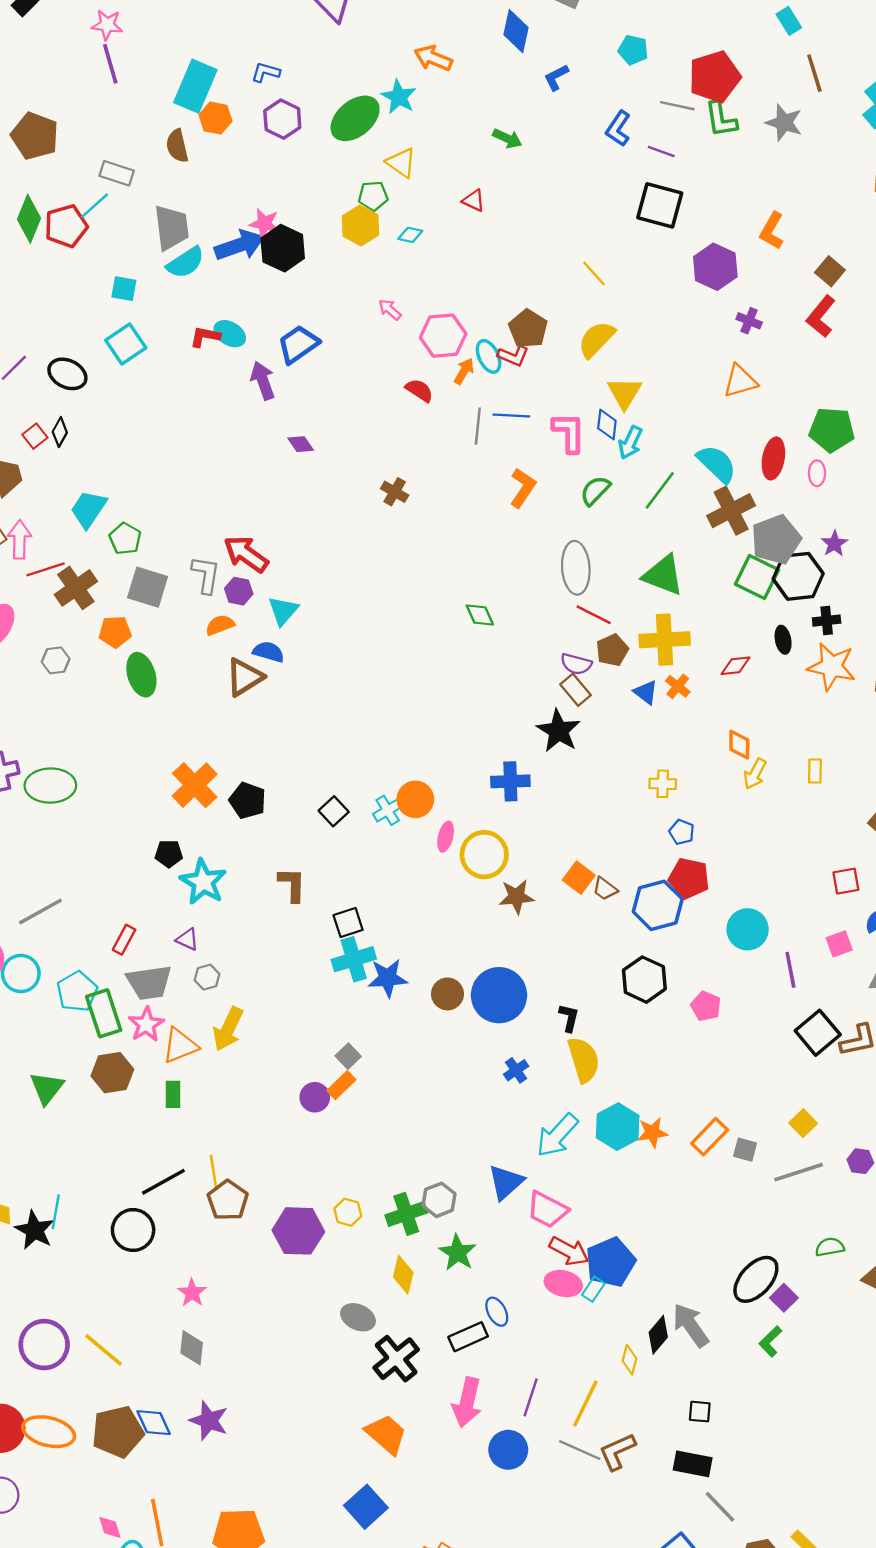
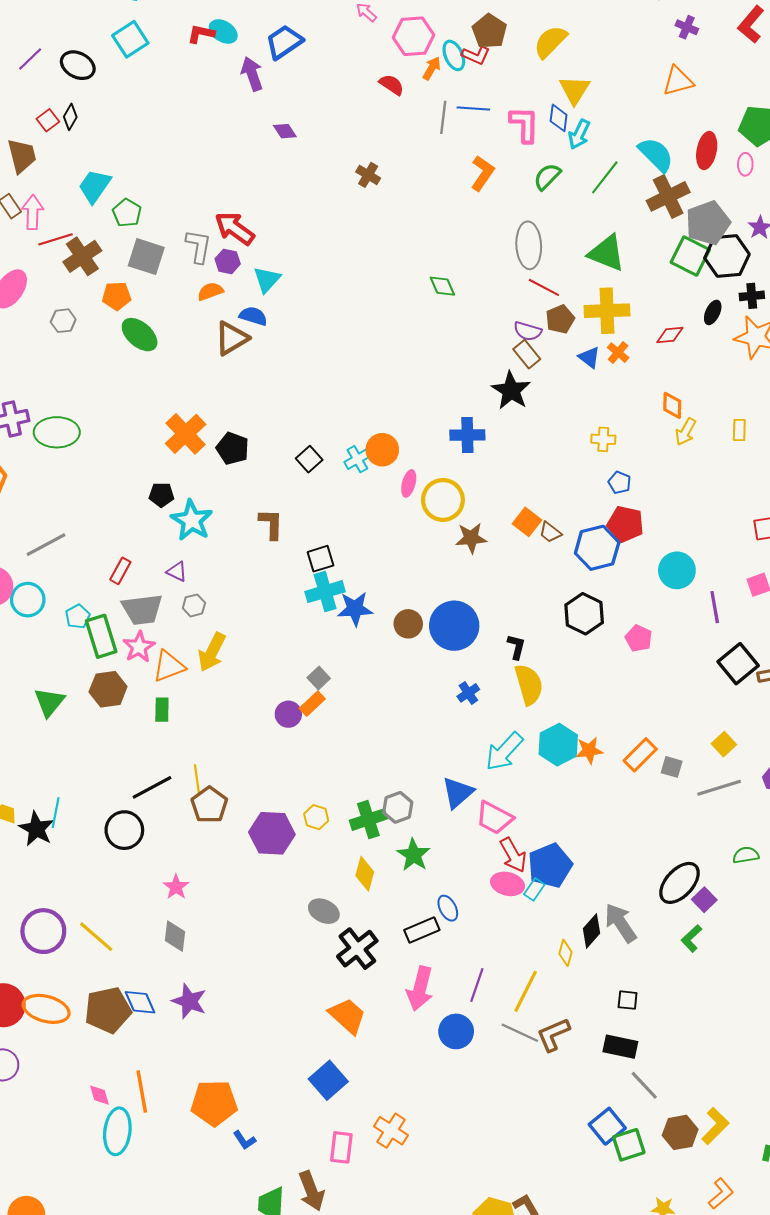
black ellipse: (783, 640) -> (713, 312), turned 35
green ellipse: (141, 675) -> (140, 335), turned -33
cyan pentagon: (77, 991) -> (78, 616), size x0.7
red arrow: (569, 1251) -> (513, 855), turned 32

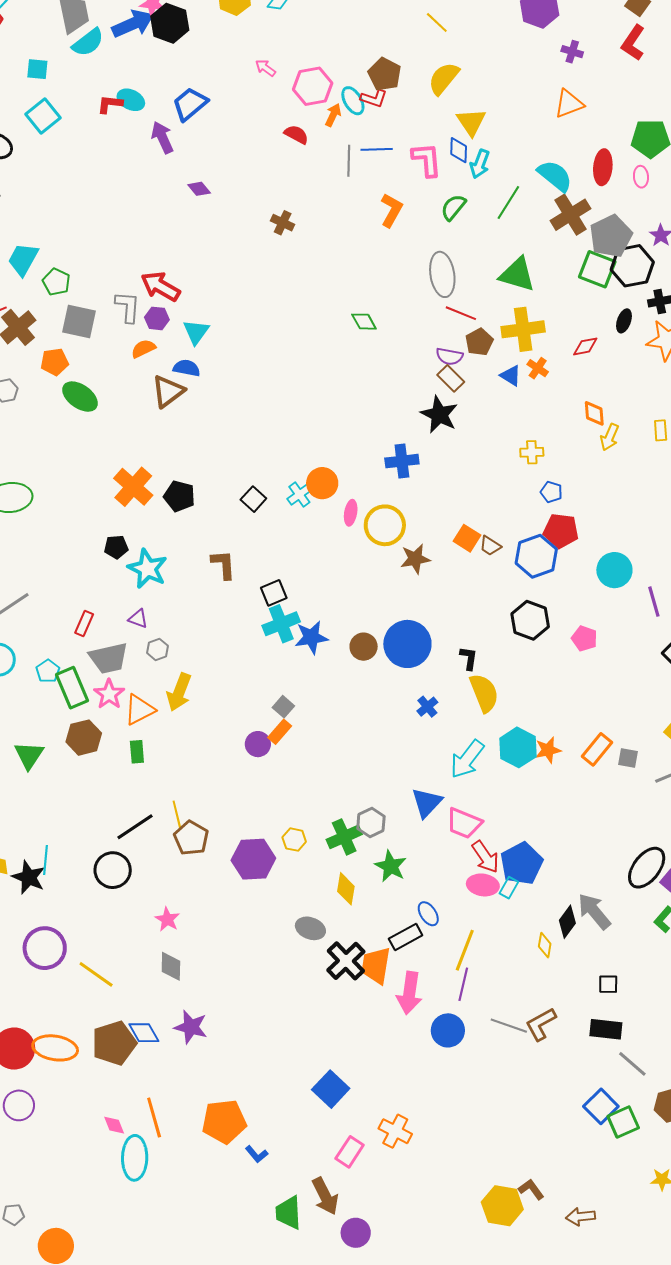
purple circle: (43, 931) -> (45, 948), moved
yellow line: (526, 991) -> (465, 950), moved
orange trapezoid: (347, 1016) -> (376, 965), moved, turned -117
pink rectangle: (341, 1147) -> (350, 1152), turned 32

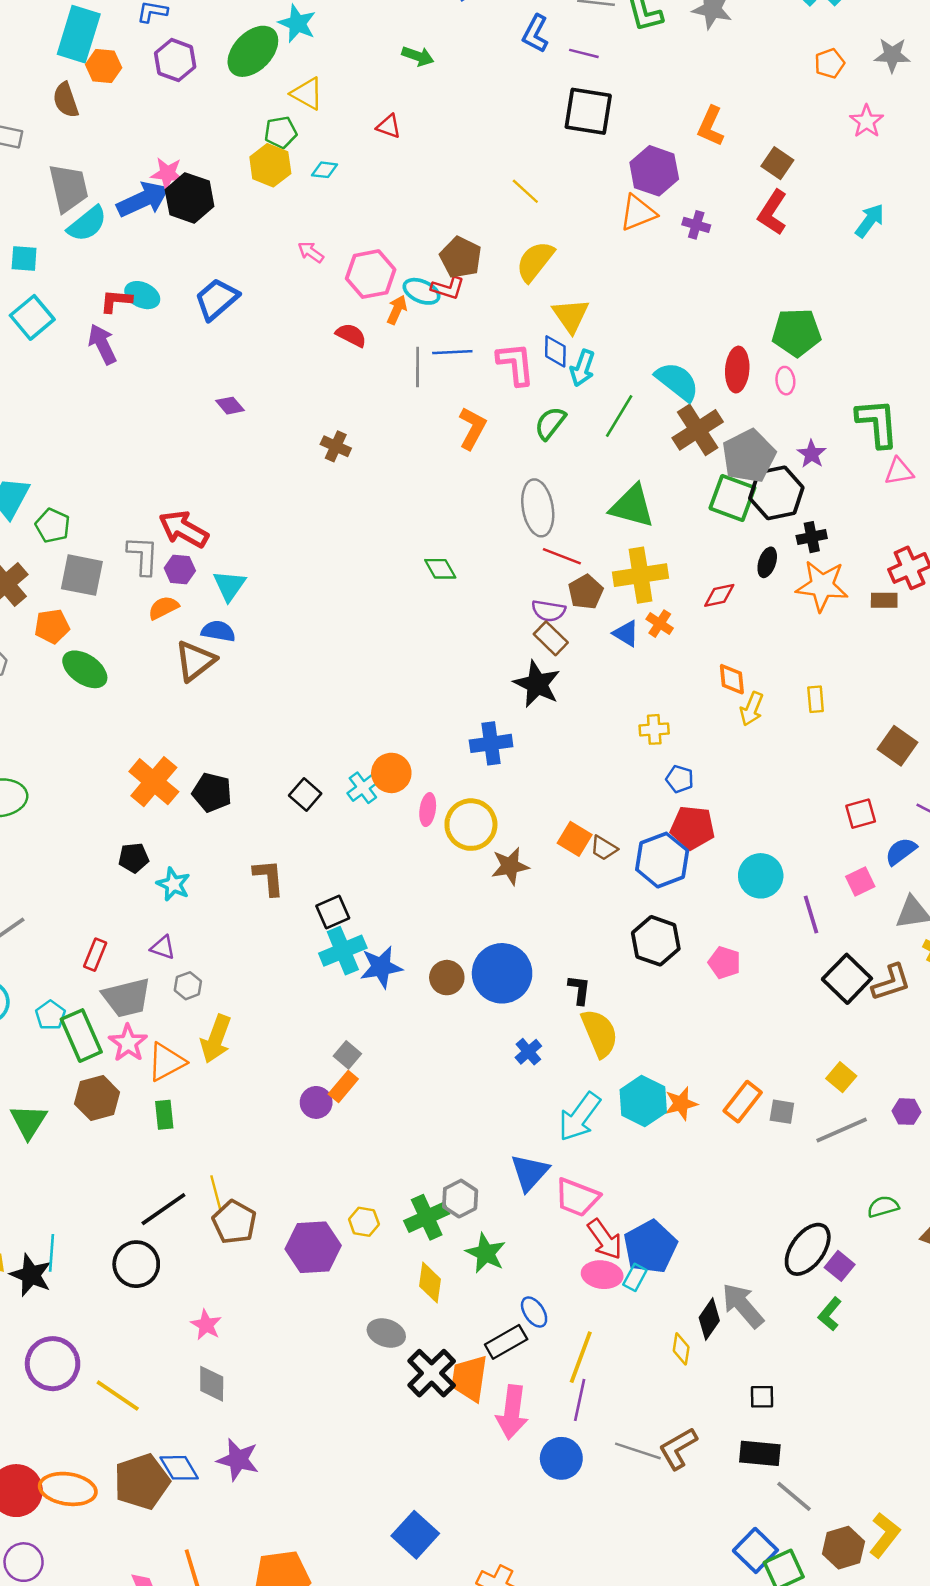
cyan ellipse: (353, 101) -> (421, 291), turned -36
orange triangle: (569, 104) -> (638, 213), moved
purple arrow: (162, 137) -> (102, 344), moved
cyan star: (147, 569) -> (173, 884), size x0.7

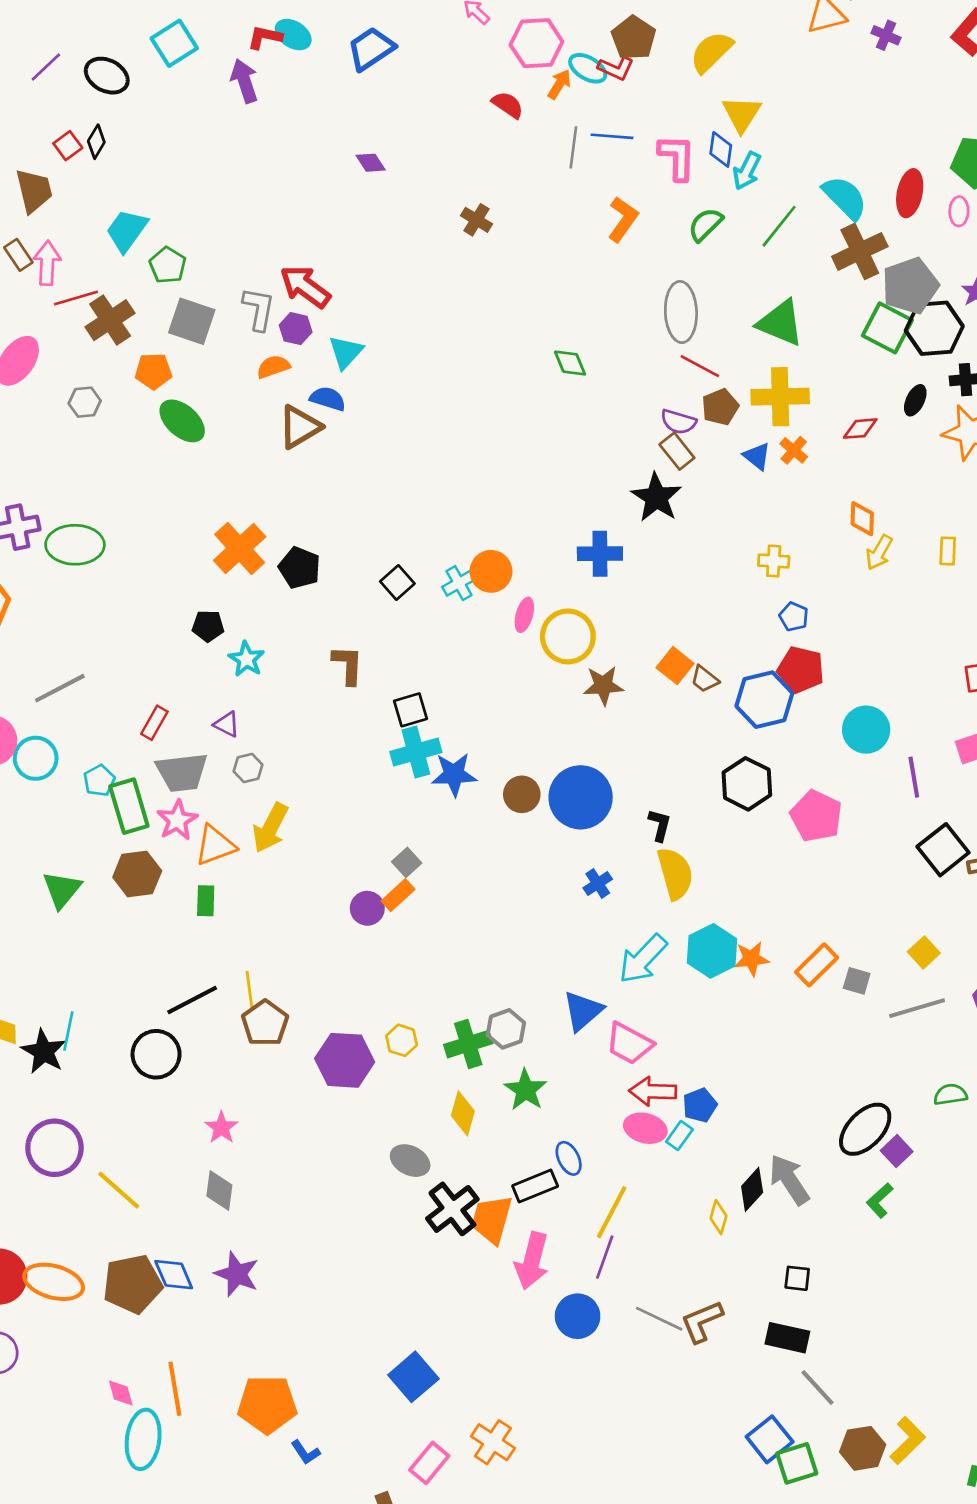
pink pentagon: (724, 963) -> (816, 816), size x1.5
red arrow: (605, 1239) -> (653, 1091), turned 120
blue pentagon: (650, 1247) -> (700, 1105), size x0.6

